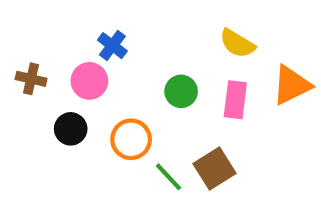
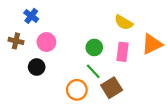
blue cross: (112, 46) -> (31, 16), moved
orange circle: (131, 139) -> (77, 90), moved
green line: (169, 177) -> (93, 71), moved

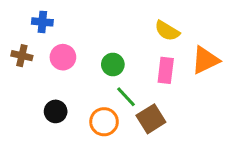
blue cross: (31, 16) -> (42, 22), turned -32
green circle: (94, 47) -> (113, 65), moved
black circle: (37, 67) -> (56, 111), moved

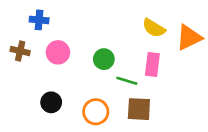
orange triangle: (205, 60) -> (189, 37), moved
green line: (126, 97) -> (127, 81), moved, turned -30
brown square: (151, 119) -> (139, 109), turned 35

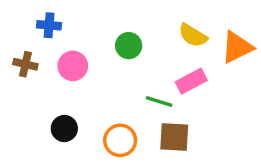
green circle: (104, 59) -> (129, 46), moved
pink rectangle: (152, 65) -> (191, 81), turned 55

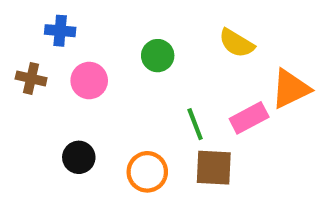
orange triangle: (237, 47) -> (291, 89), moved
pink rectangle: (191, 81) -> (249, 118), moved
green line: (159, 101) -> (195, 124), turned 52

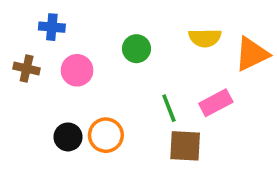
yellow semicircle: (237, 43) -> (205, 38), turned -32
orange triangle: (291, 89) -> (252, 54), moved
orange circle: (147, 172) -> (106, 135), moved

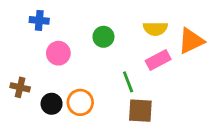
brown cross: (27, 68) -> (20, 87), moved
pink rectangle: (216, 103) -> (158, 60), moved

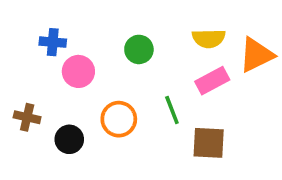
blue cross: (39, 20) -> (53, 42), moved
orange circle: (80, 102) -> (119, 119), moved
brown square: (140, 111) -> (209, 143), moved

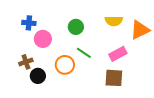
pink rectangle: (212, 81) -> (118, 54), moved
green line: (172, 110) -> (84, 53), moved, turned -35
brown cross: (27, 117) -> (26, 62), moved, turned -32

